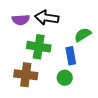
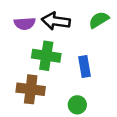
green semicircle: (83, 35) -> (99, 20), moved
green circle: (65, 78) -> (77, 105), moved

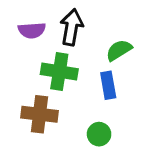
green semicircle: (99, 20) -> (119, 50), moved
black arrow: (56, 21) -> (72, 27), turned 92

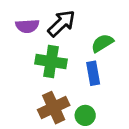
black arrow: (72, 27) -> (62, 23), turned 36
brown cross: (39, 114) -> (54, 108), moved, turned -32

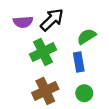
green cross: (51, 62) -> (43, 52), turned -35
green circle: (85, 115) -> (84, 93), moved

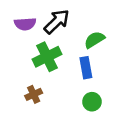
brown cross: (45, 91) -> (34, 94), moved, size x0.6

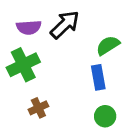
green cross: (47, 57) -> (23, 65), moved

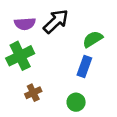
blue rectangle: (98, 77) -> (84, 66), turned 30
green circle: (105, 116) -> (76, 102), moved

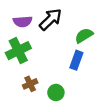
green circle: (76, 102) -> (56, 93), moved

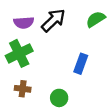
green semicircle: (84, 35) -> (96, 19), moved
brown cross: (30, 84) -> (23, 89), moved, turned 32

